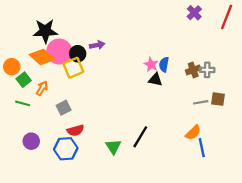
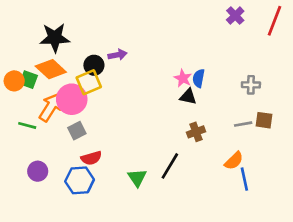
pink circle: (59, 52) -> (72, 99), moved
brown cross: (193, 70) -> (196, 132), moved
green square: (24, 80) -> (29, 80), moved, turned -32
orange arrow: (42, 88) -> (51, 107), size x1.6

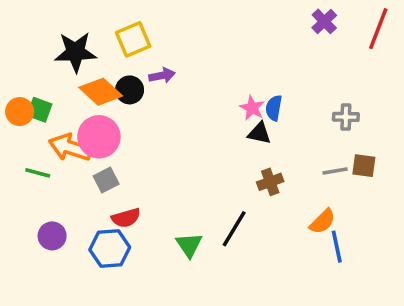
orange diamond: (51, 69) -> (101, 92), moved
yellow square: (89, 82) -> (133, 39), moved
orange arrow: (51, 107) -> (70, 148), turned -104

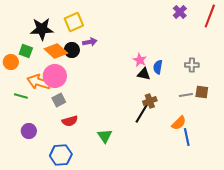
blue semicircle: (274, 108) -> (158, 67), moved
green square: (39, 110) -> (26, 51), moved
black line: (234, 229) -> (142, 113), moved
blue hexagon: (110, 249) -> (61, 155), moved

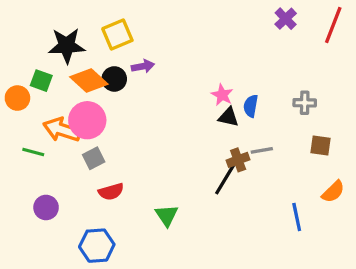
gray line: (186, 95) -> (262, 150), moved
orange semicircle: (179, 123) -> (333, 192), moved

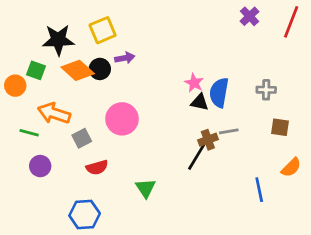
blue semicircle: (251, 106) -> (219, 93), size x1.5
pink circle: (87, 120) -> (122, 119), moved
purple circle: (46, 207) -> (40, 166), moved

